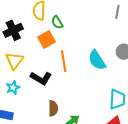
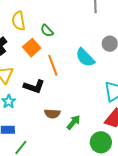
green semicircle: (57, 22) -> (47, 31), moved
brown semicircle: (53, 108) -> (52, 114), turned 105

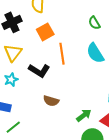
green semicircle: (47, 31) -> (94, 23), moved
green arrow: (73, 122) -> (84, 115), moved

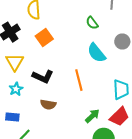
orange line: (62, 54) -> (79, 80), moved
brown semicircle: (51, 101) -> (48, 105), moved

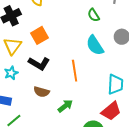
orange square: (44, 38) -> (40, 35), moved
green arrow: (92, 116) -> (65, 106), moved

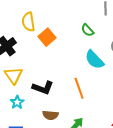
orange square: (40, 35) -> (47, 37), moved

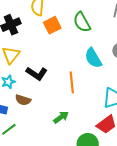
green semicircle: (88, 30) -> (82, 22), moved, size x1.5
brown semicircle: (50, 115) -> (23, 100), moved

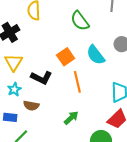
orange square: (52, 25) -> (66, 57), moved

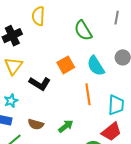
orange line: (77, 82) -> (88, 94), moved
cyan star: (14, 89) -> (11, 101), moved
brown semicircle: (31, 106) -> (36, 124), moved

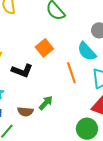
cyan semicircle: (96, 66) -> (87, 51), moved
green arrow: (66, 126) -> (46, 103), moved

